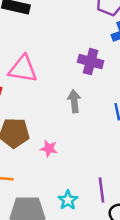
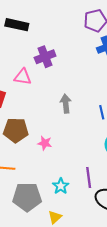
purple cross: (91, 62) -> (45, 57), moved, turned -36
pink triangle: (23, 69) -> (23, 77), size x0.7

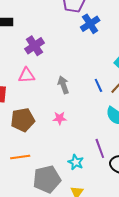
pink triangle: (23, 77) -> (27, 75), moved
pink star: (45, 143) -> (60, 118), moved

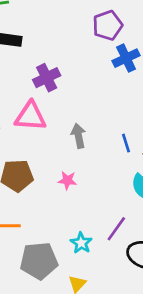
pink triangle: (27, 75) -> (30, 116), size x1.4
purple line: (100, 148) -> (116, 229), turned 48

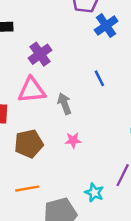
gray arrow: (79, 136) -> (64, 104), moved
blue line: (126, 143) -> (99, 78), moved

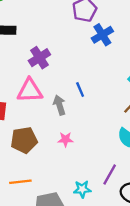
blue line: (99, 78) -> (80, 89), moved
cyan star: (94, 193) -> (82, 189), turned -30

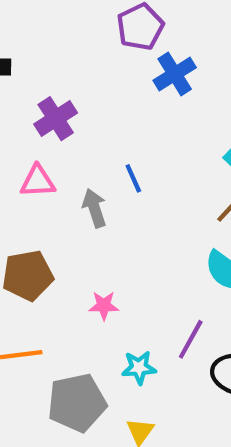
pink triangle: (30, 91) -> (38, 181), size x0.7
pink star: (65, 139) -> (104, 306), moved

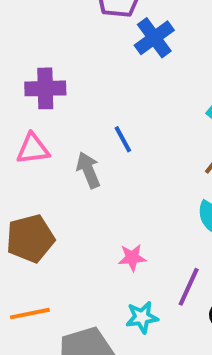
purple cross: (56, 119) -> (45, 88), turned 36
pink star: (104, 306) -> (132, 258), moved

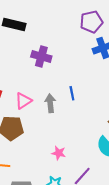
pink triangle: (33, 149) -> (23, 101), moved, turned -42

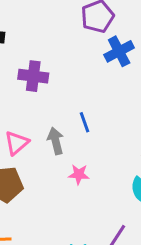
pink star: (59, 153) -> (79, 174), moved

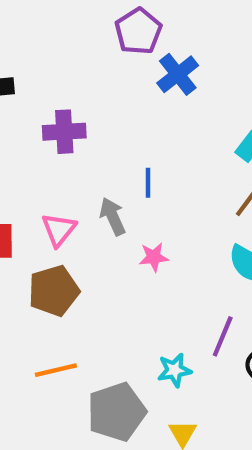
blue line: (84, 122) -> (148, 183), turned 30

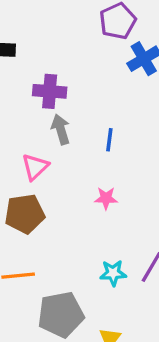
gray arrow: (113, 216) -> (61, 129), moved
cyan star: (174, 370) -> (113, 273), moved

